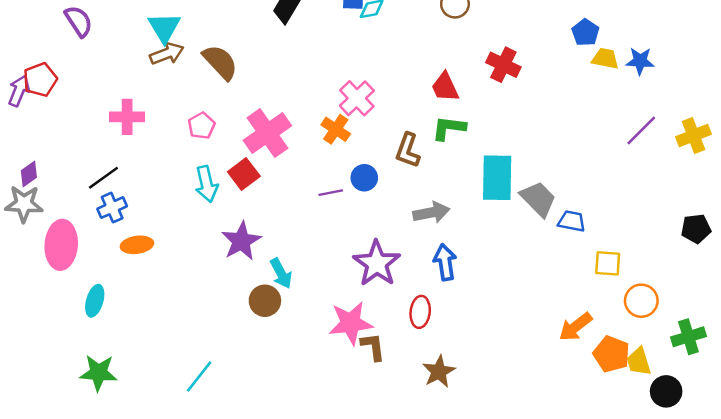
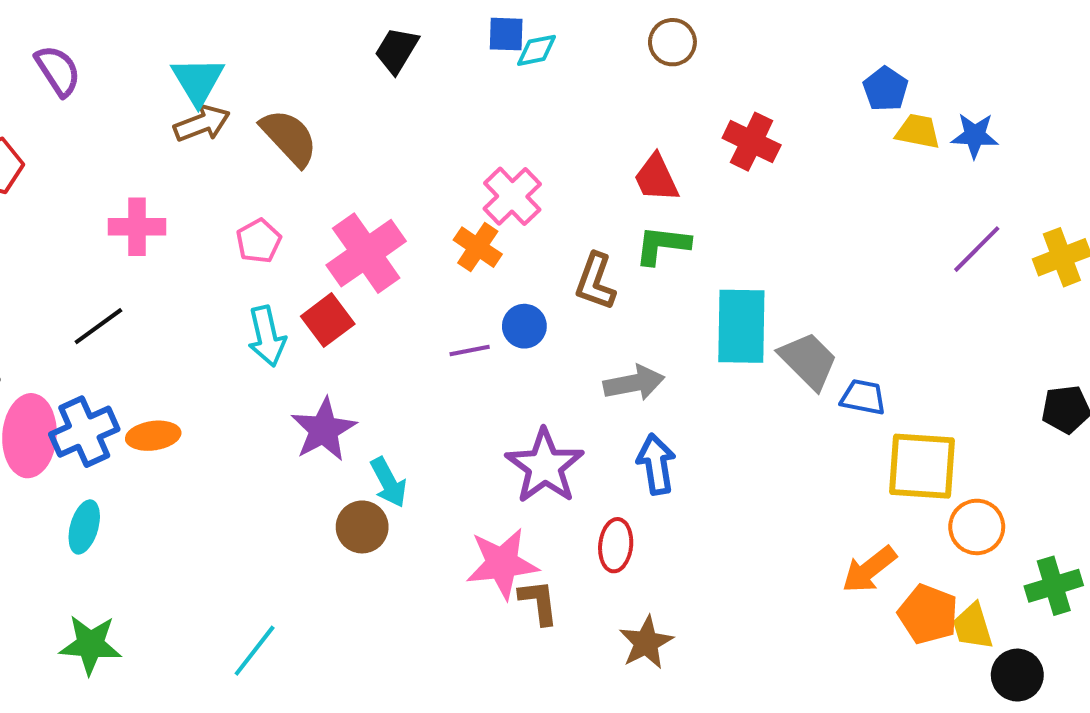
blue cross: (112, 208) -> (84, 432), moved, size x1.4
yellow square: (608, 263) -> (922, 466), size x1.6

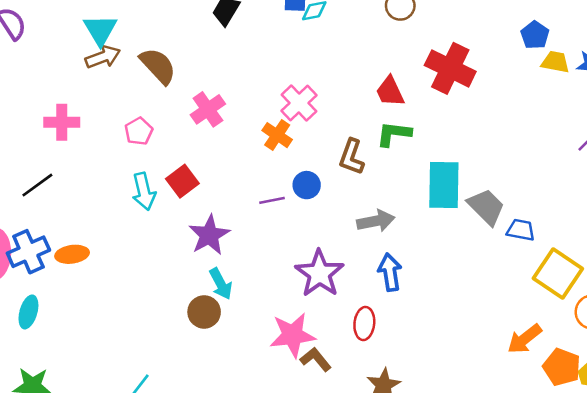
red cross: (752, 142) -> (450, 68), size x1.4
pink cross: (366, 253) -> (208, 109), moved, size x0.7
purple star: (324, 430) -> (209, 235), moved
yellow square: (922, 466) -> (558, 274), turned 30
brown L-shape: (539, 602) -> (316, 359), turned -32

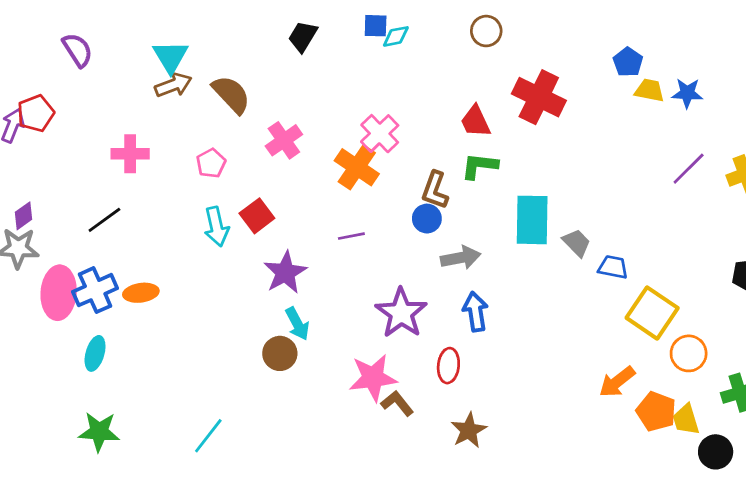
orange cross: (277, 135) -> (357, 167), size x1.4
blue circle: (307, 185) -> (427, 219), moved
gray trapezoid: (486, 207) -> (577, 243), size x0.7

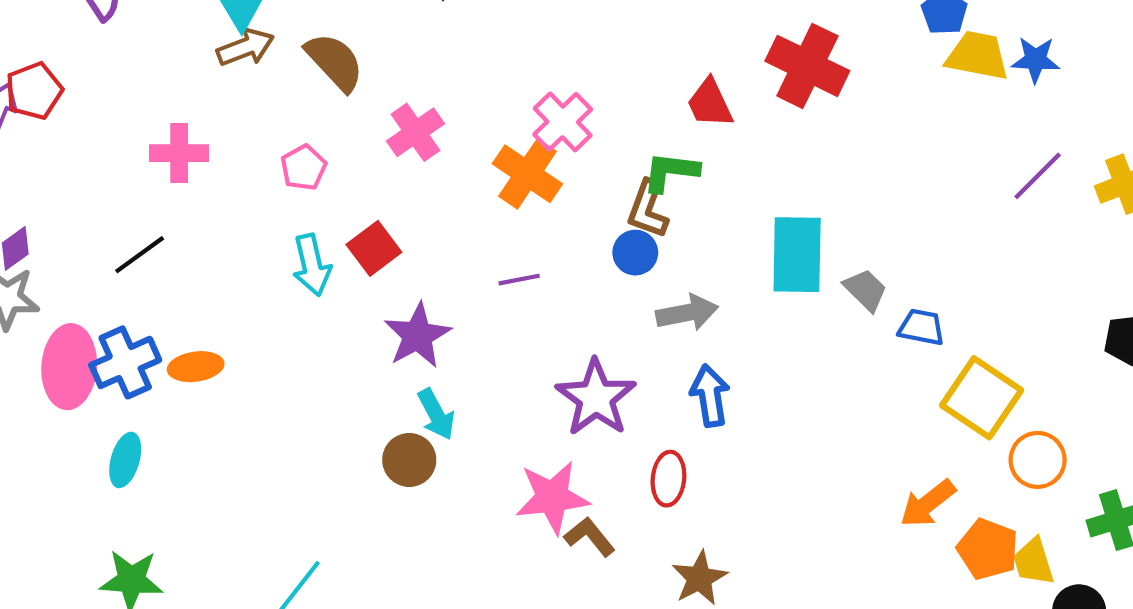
yellow trapezoid: (649, 90) -> (977, 56), size x1.4
green L-shape: (479, 166) -> (671, 172), moved

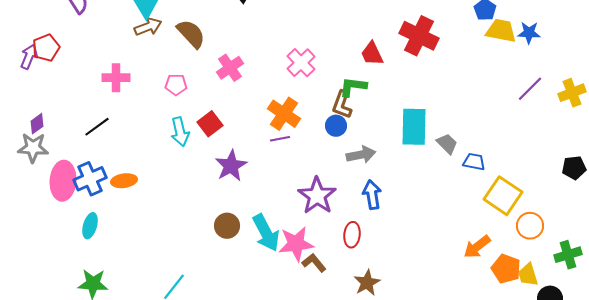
pink pentagon: (303, 168) -> (176, 85), turned 30
orange cross: (527, 174) -> (284, 114), moved
cyan arrow: (436, 414) -> (266, 233), moved, size x1.5

